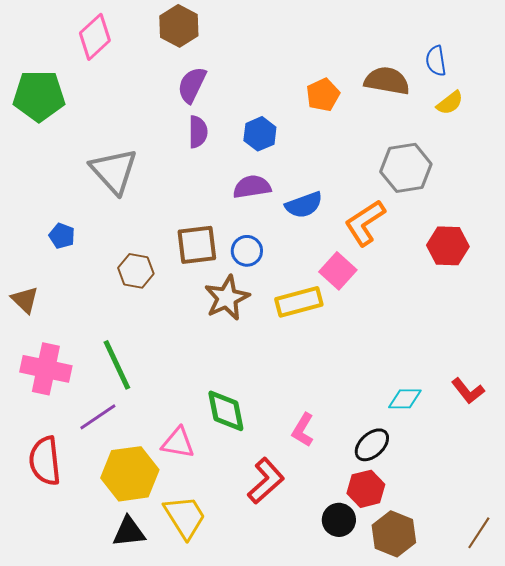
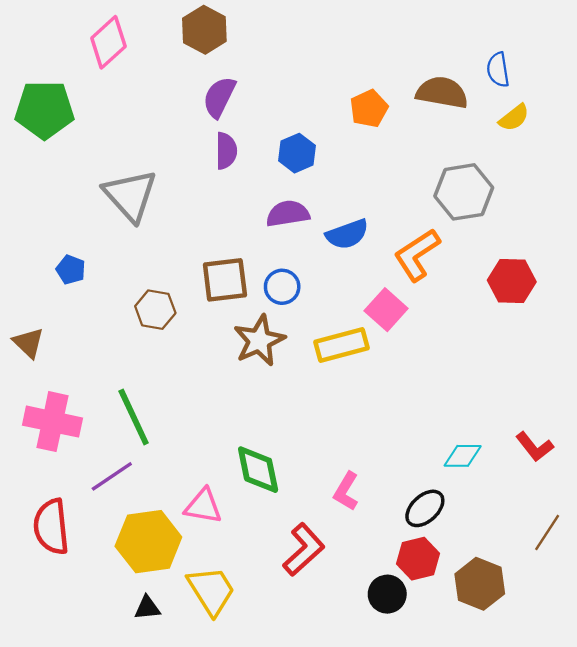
black triangle: (129, 532) -> (147, 608), size x0.7
brown line: (479, 533) -> (547, 532), moved
brown hexagon: (394, 534) -> (480, 584), moved

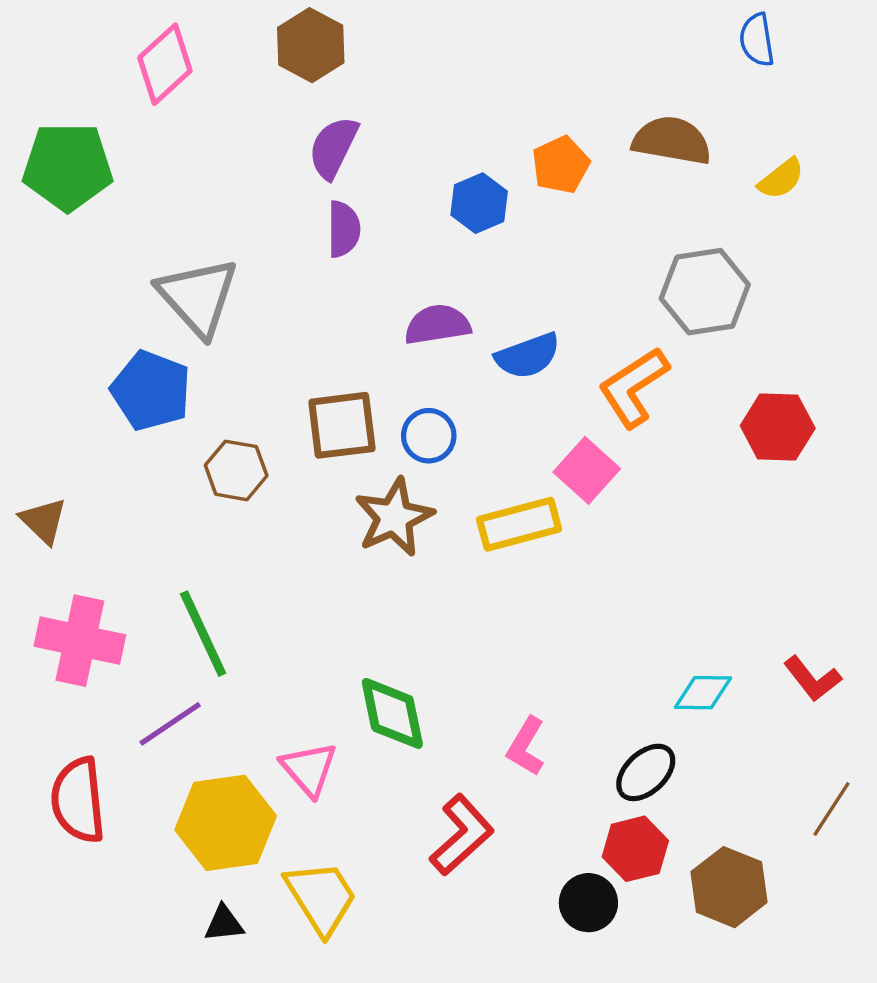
blue semicircle: (498, 70) -> (757, 40), moved
blue hexagon: (297, 153) -> (479, 203), moved
blue pentagon: (71, 270) -> (151, 391), moved, size x1.8
pink triangle: (203, 506) -> (309, 769), turned 39

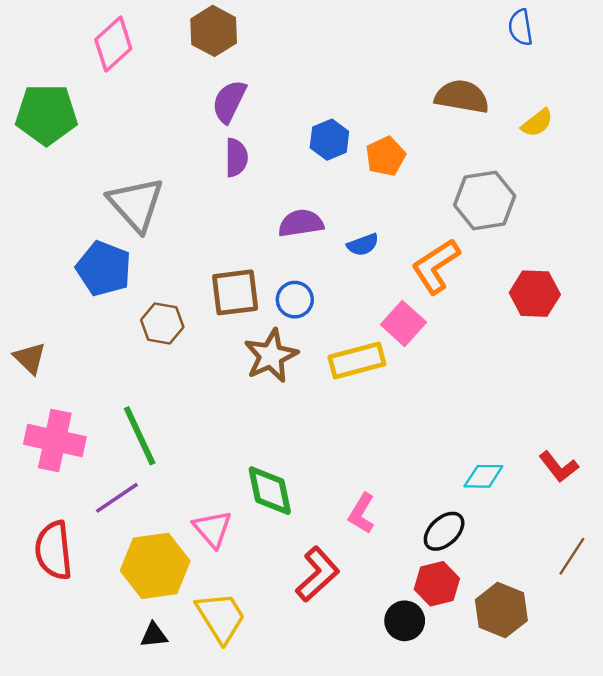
orange pentagon: (561, 165) -> (386, 156), moved
blue semicircle: (528, 356) -> (363, 245), size x0.7

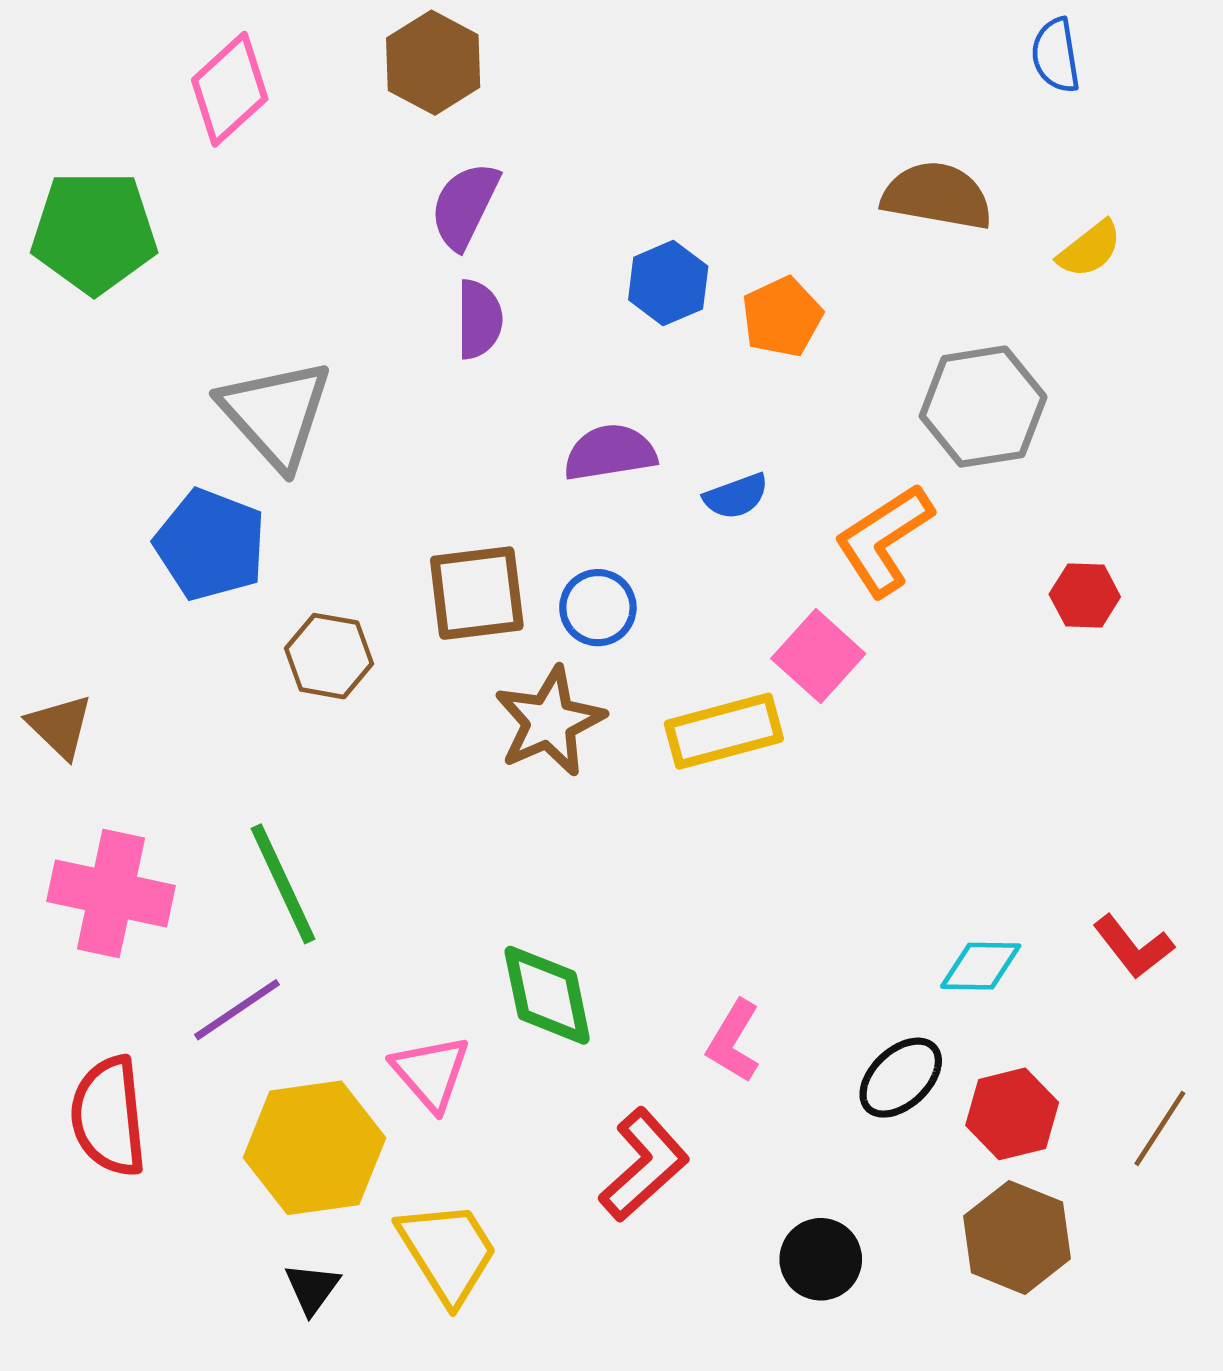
red hexagon: (535, 294) -> (1085, 596), size x0.7
red hexagon: (437, 584) -> (1012, 1114), moved
black triangle: (154, 635) -> (312, 1288), turned -48

